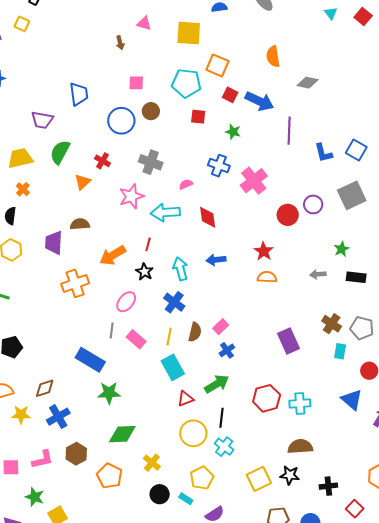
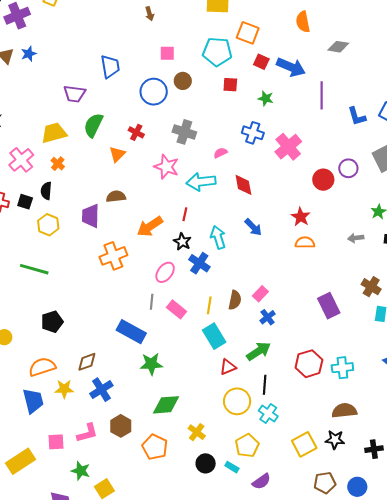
pink star: (131, 196) -> (166, 167), turned -30
blue arrow: (216, 260) -> (253, 227), turned -126
blue cross: (174, 302) -> (199, 263), moved

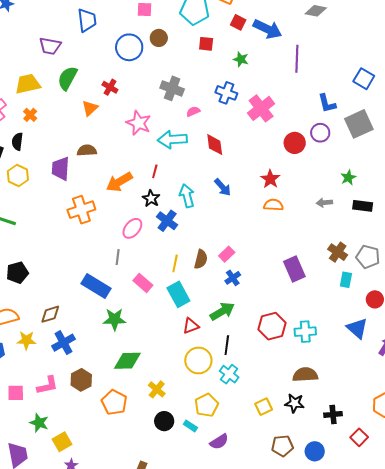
blue L-shape: (357, 116) -> (327, 103), moved
gray cross: (184, 132) -> (172, 88), moved
pink rectangle: (176, 309) -> (143, 283), moved
yellow square: (304, 444) -> (264, 407), size x0.7

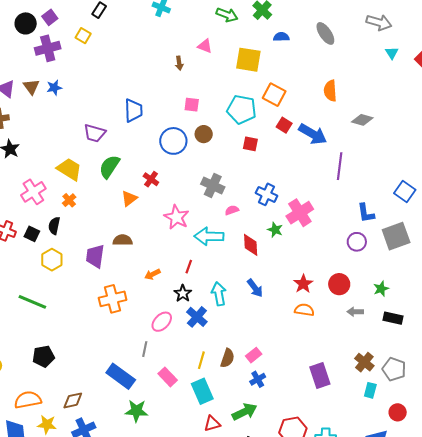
green star: (241, 59) -> (275, 230), moved
yellow trapezoid: (28, 84) -> (69, 169), turned 40
red circle: (295, 143) -> (339, 284), moved
orange arrow: (119, 182) -> (152, 274), size x0.6

